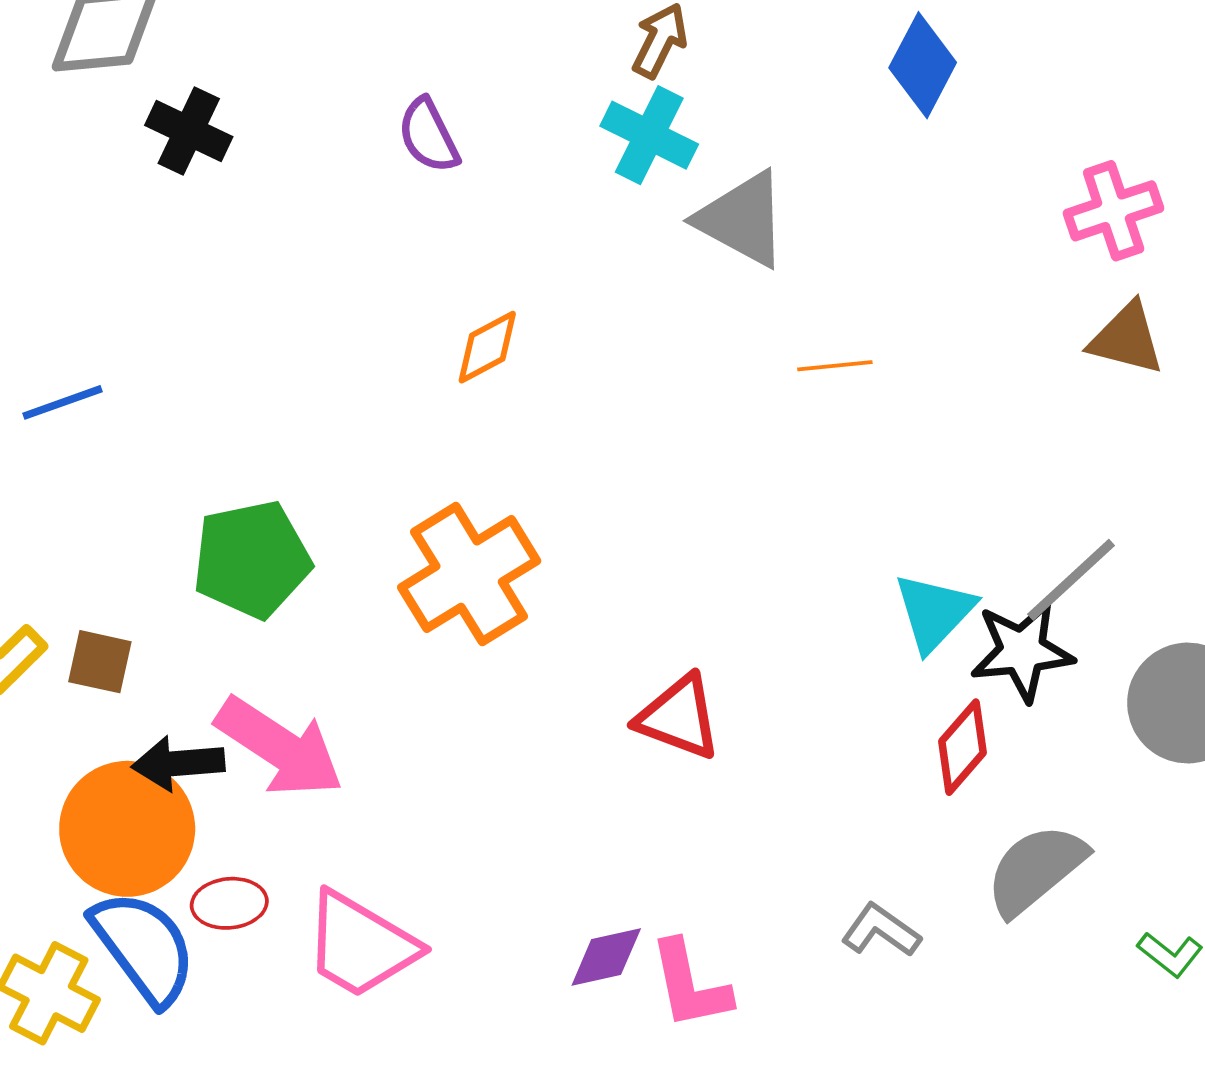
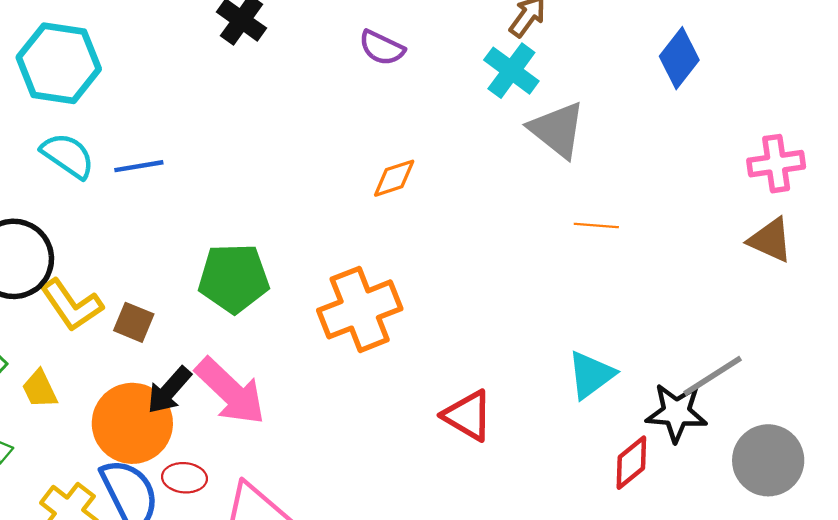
purple semicircle: (429, 136) -> (382, 48), turned -48
cyan triangle: (934, 612) -> (591, 375), moved
black arrow: (178, 763) -> (169, 390), turned -54

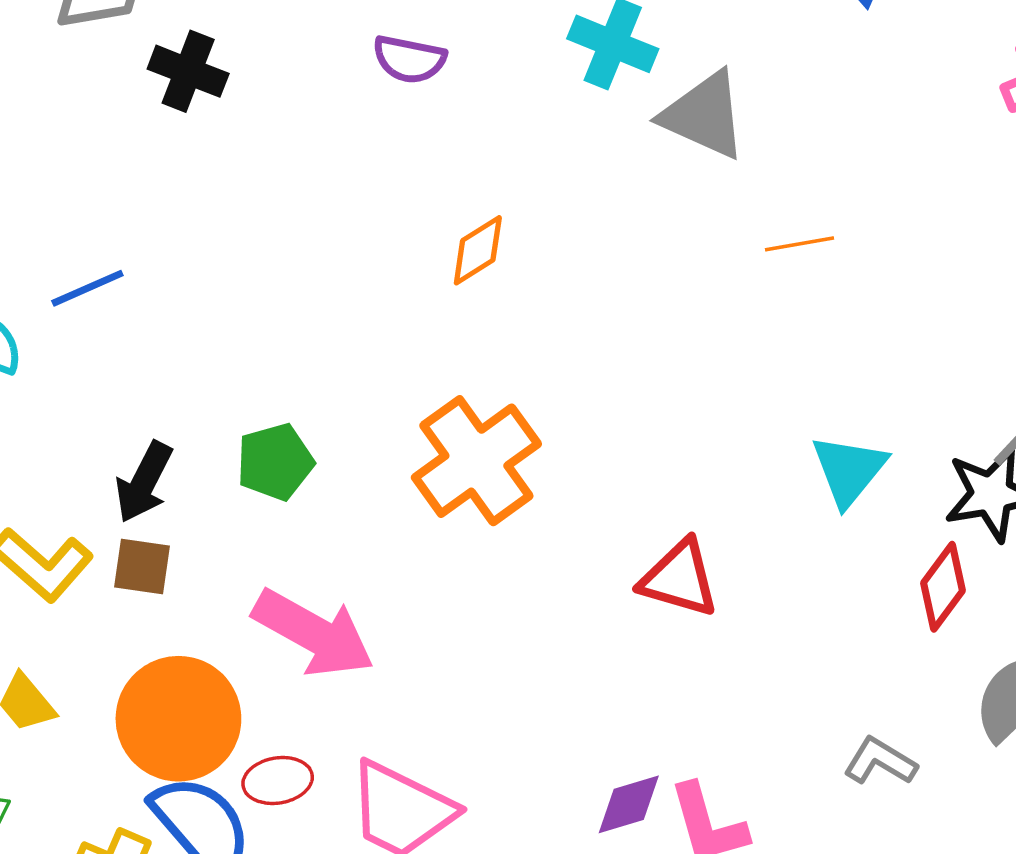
blue line: (139, 166) -> (87, 288), moved
green pentagon: (234, 278) -> (275, 462), size x0.7
black arrow: (169, 390) -> (144, 482), moved

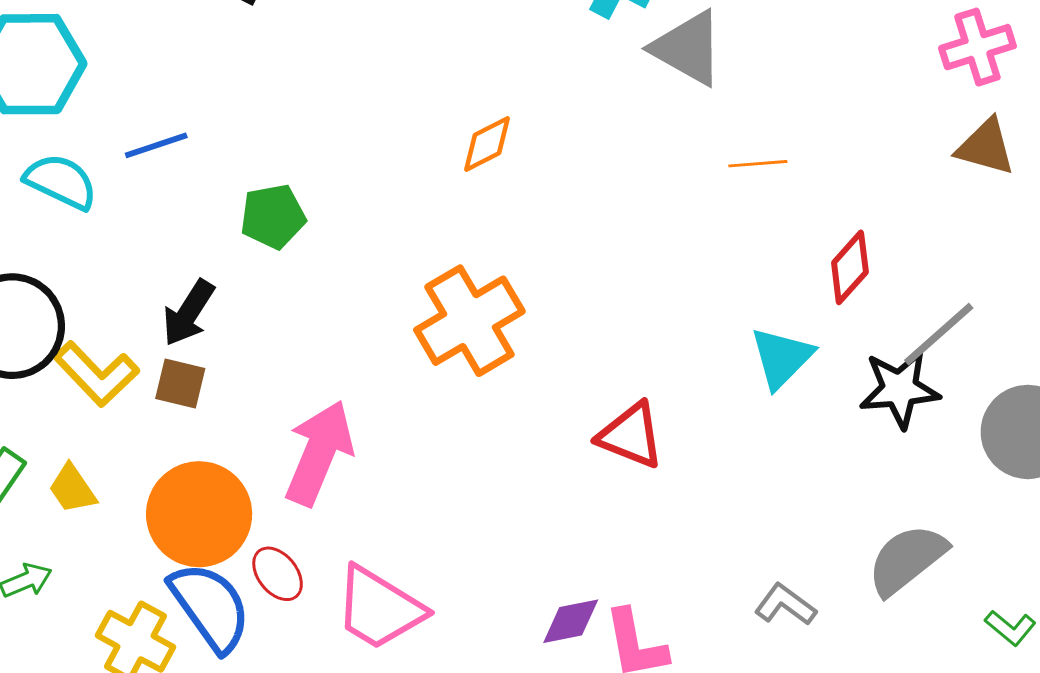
green pentagon: (275, 462) -> (273, 216), moved
red diamond: (943, 587) -> (850, 267), moved
pink arrow: (313, 633) -> (319, 453), turned -102
red ellipse: (278, 780) -> (278, 574), turned 56

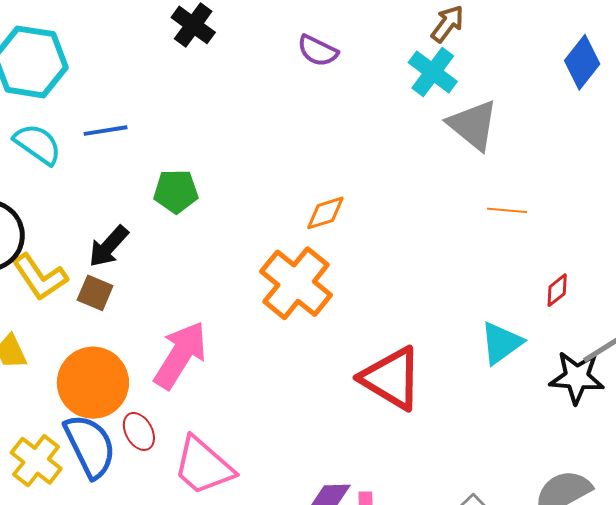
orange diamond: (487, 144) -> (325, 213), moved
red diamond: (850, 267) -> (557, 290), size x0.7
orange cross: (469, 321) -> (296, 283), turned -30
red triangle: (631, 435) -> (391, 378), size x1.4

